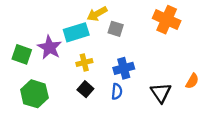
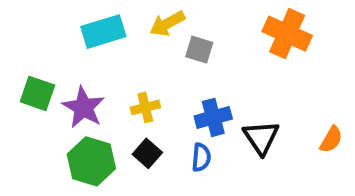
cyan rectangle: (76, 32) -> (103, 32), moved
purple star: (50, 47) -> (83, 107), moved
black triangle: (161, 93) -> (261, 137), moved
green hexagon: (34, 94) -> (91, 161), moved

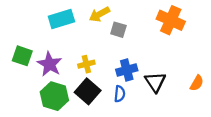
black square: (147, 153) -> (88, 91), size x1.5

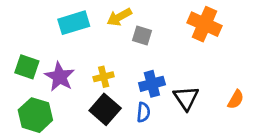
green hexagon: (54, 96) -> (35, 115), moved

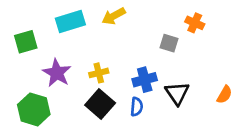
orange cross: (204, 24) -> (195, 23), size x0.6
gray square: (142, 36) -> (169, 43), moved
green square: (27, 67) -> (26, 42), moved, turned -35

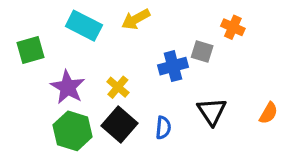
cyan rectangle: (70, 22) -> (84, 26), turned 44
yellow cross: (99, 73) -> (118, 87), turned -36
blue cross: (145, 80) -> (173, 66), moved
green hexagon: (34, 109) -> (73, 131), moved

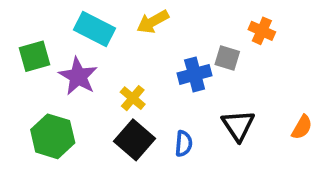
purple star: (68, 87) -> (78, 76), moved
green hexagon: (73, 131) -> (53, 136), moved

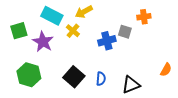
orange cross: (262, 31) -> (144, 17), turned -32
yellow cross: (133, 98) -> (73, 31), moved
black triangle: (238, 125) -> (131, 85), moved, turned 42

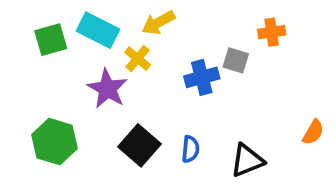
green square: (19, 31) -> (51, 40), moved
purple star: (43, 42) -> (107, 89), moved

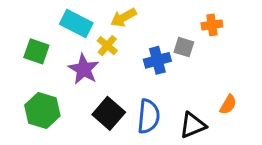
green square: (51, 40) -> (36, 51), moved, turned 35
orange semicircle: (313, 132) -> (228, 105), moved
blue semicircle: (190, 149) -> (149, 116), size x1.6

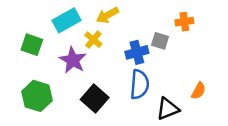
cyan rectangle: (76, 23) -> (66, 20), turned -56
blue semicircle: (149, 116) -> (139, 84), moved

